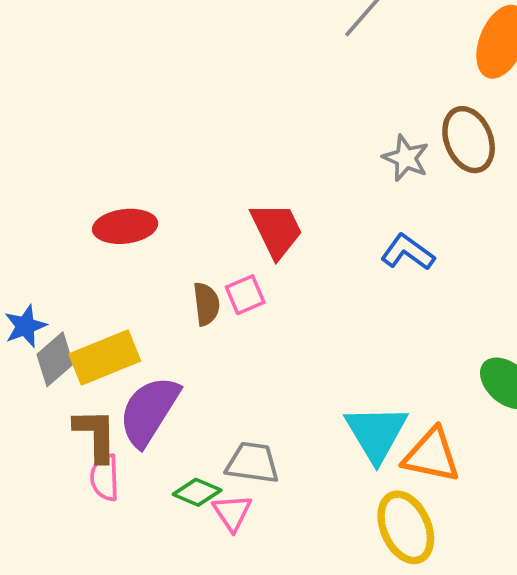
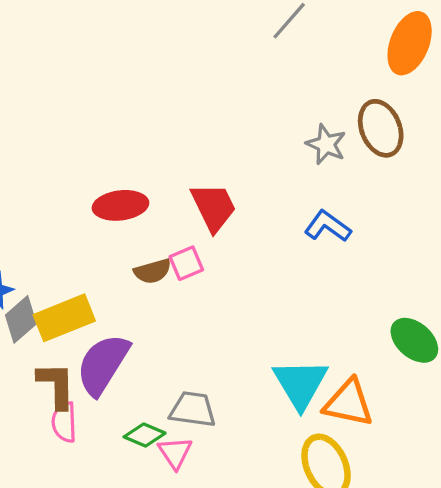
red ellipse: (125, 226) -> (120, 205), moved
brown semicircle: (206, 304) -> (153, 271), turned 81

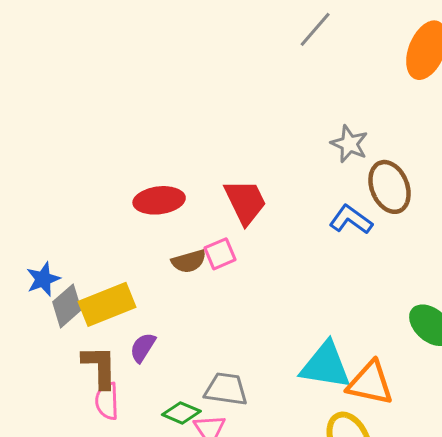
brown ellipse: (381, 128) -> (390, 187), moved
purple semicircle: (103, 364) -> (143, 348), size x0.5
cyan triangle: (300, 384) -> (326, 365), turned -50

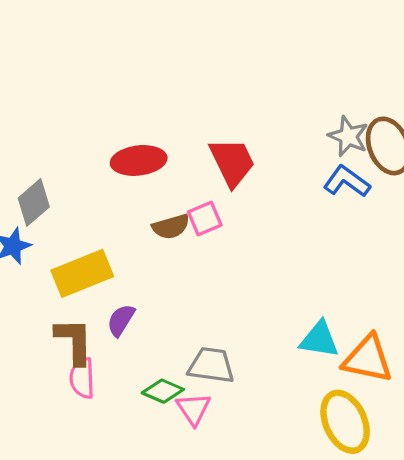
gray star: (349, 144) -> (348, 136), moved
gray diamond: (67, 306) -> (34, 202), moved
cyan triangle: (326, 365) -> (319, 340), size x0.7

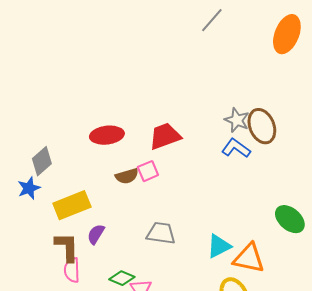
red trapezoid: (232, 162) -> (165, 136), turned -84
cyan triangle: (319, 340) -> (219, 246), turned -36
gray trapezoid: (211, 365) -> (161, 233), moved

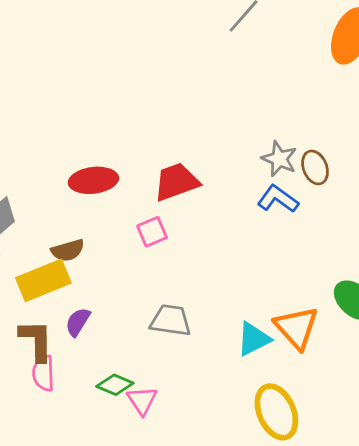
brown ellipse: (262, 126) -> (315, 167), size x0.7
brown semicircle: (127, 176) -> (68, 250), moved
orange triangle: (249, 258) -> (296, 328), moved, turned 36

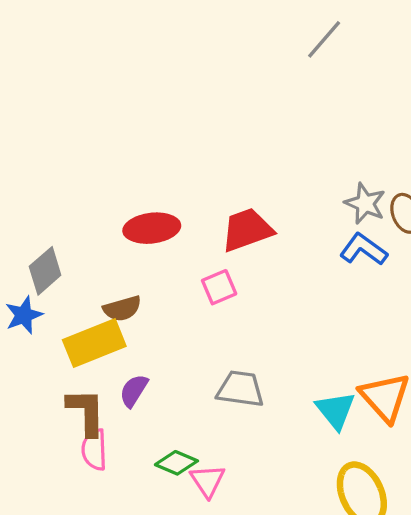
cyan triangle: (254, 339) -> (336, 410), turned -42

